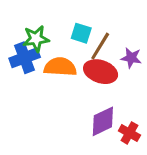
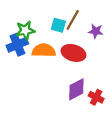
brown line: (100, 46) -> (73, 20), moved
purple star: (131, 58) -> (96, 31), moved

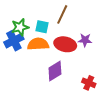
cyan square: (58, 25) -> (42, 27), moved
purple star: (96, 31) -> (85, 40), moved
purple diamond: (76, 89) -> (55, 71), moved

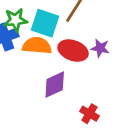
cyan square: (42, 27) -> (45, 23), size x1.5
red cross: (89, 83) -> (89, 114), moved

